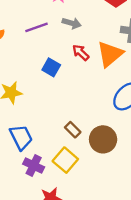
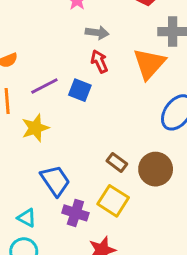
purple line: (36, 27) -> (44, 86), moved
red arrow: (81, 53) -> (99, 61), moved, turned 30

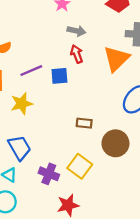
blue square: (80, 90) -> (59, 76), turned -30
brown rectangle: (117, 162) -> (84, 123), moved, turned -35
blue trapezoid: (55, 181) -> (20, 148), moved

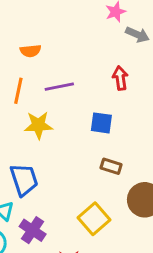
gray arrow: (77, 31) -> (137, 35), moved
blue square: (59, 76) -> (101, 123), moved
purple cross: (49, 174) -> (33, 230), moved

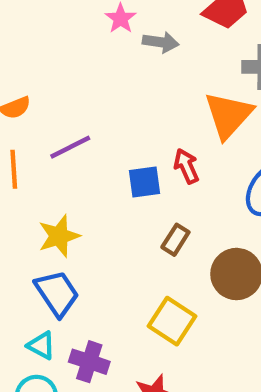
red arrow: (120, 78) -> (186, 166), moved
yellow star: (38, 125) -> (59, 236), moved
brown rectangle: (111, 166) -> (175, 240), turned -60

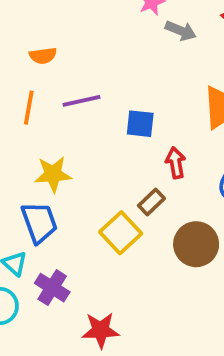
red arrow: (186, 166) -> (176, 163), moved
blue square: (144, 182) -> (140, 124), moved
yellow square: (172, 321) -> (121, 233), moved

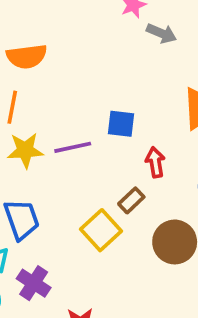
orange semicircle: (43, 56) -> (27, 56), size x1.5
purple line: (81, 101) -> (73, 147), moved
yellow star: (53, 174) -> (25, 150), moved

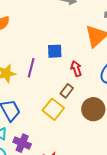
purple line: (73, 147) -> (31, 68), turned -54

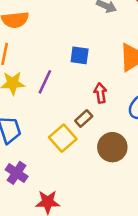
blue square: (55, 51) -> (80, 55), moved

